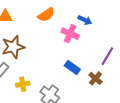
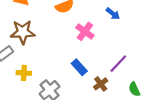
blue arrow: (85, 20) -> (113, 14), moved

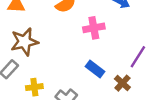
pink cross: (85, 31) -> (94, 28), turned -36

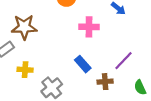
brown cross: (122, 83) -> (105, 82), turned 32

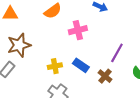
yellow cross: (25, 70) -> (55, 66), moved
brown cross: (105, 82) -> (105, 76), turned -32

